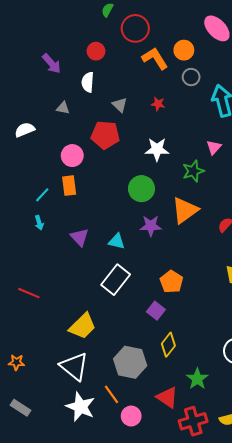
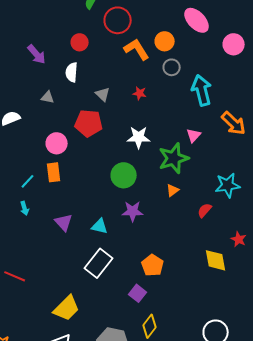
green star: (193, 171) -> (174, 158), size x1.4
orange triangle: (185, 210) -> (173, 190), moved, size x0.5

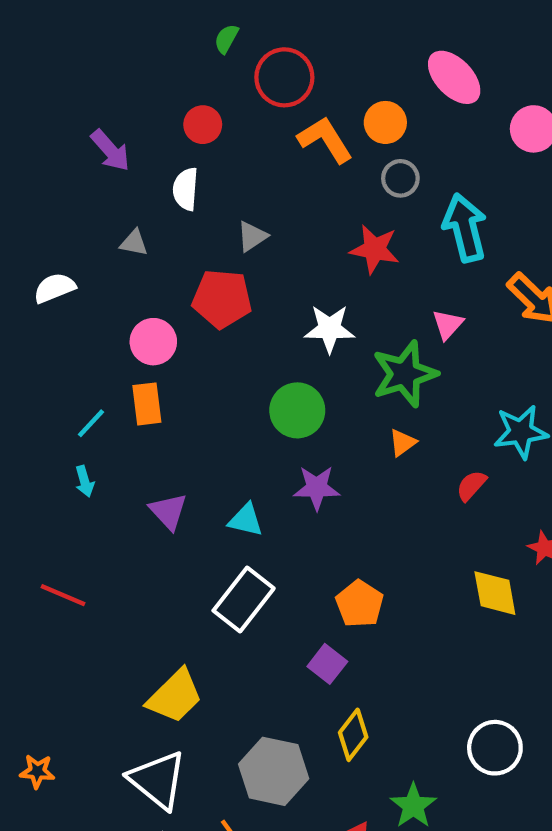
red star: (140, 93) -> (375, 249), moved, size x1.6
gray triangle: (103, 94) -> (252, 236), turned 42
red line: (15, 276) -> (63, 595), moved

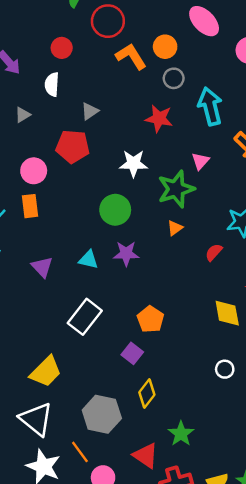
gray triangle: (134, 243) -> (23, 115), turned -42
cyan triangle: (246, 520) -> (88, 260), moved
white circle: (495, 748) -> (225, 369), moved, size x0.6

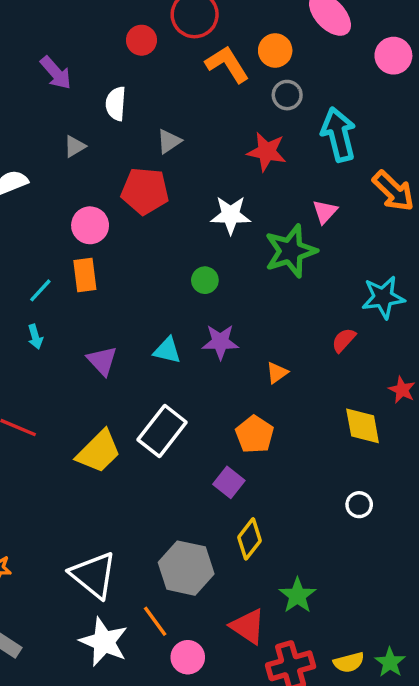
red circle: (62, 48) -> (141, 40), moved
green circle: (115, 210) -> (205, 280), size x0.6
orange triangle: (175, 228) -> (277, 373), moved
yellow trapezoid: (46, 372) -> (99, 452), moved

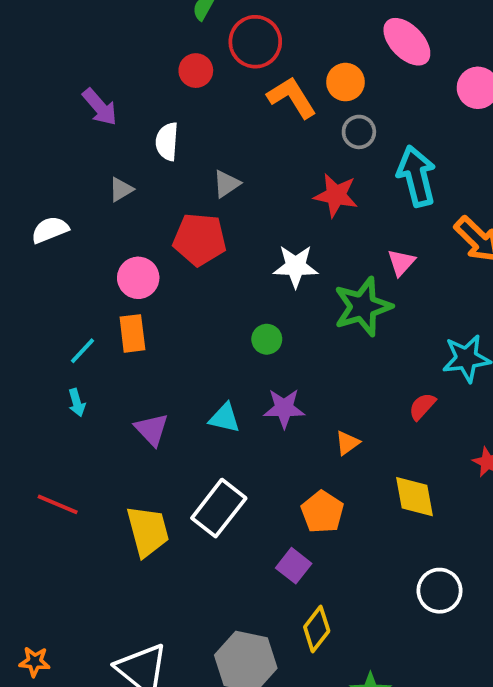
yellow diamond: (363, 426) -> (415, 497), moved
yellow trapezoid: (99, 452) -> (148, 531), turned -60
white circle: (359, 505) -> (440, 591), size x1.5

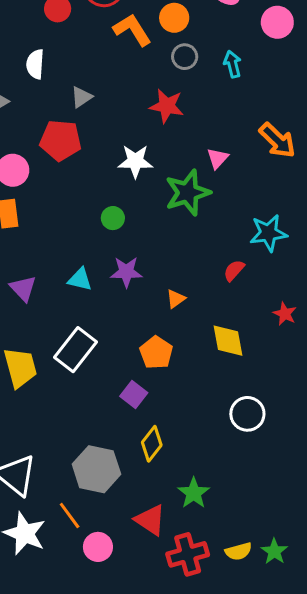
cyan arrow: (416, 176) -> (232, 64), moved, size x0.6

